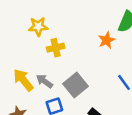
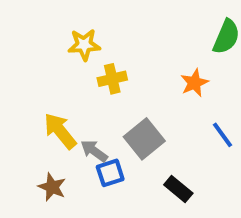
orange star: (107, 40) -> (194, 83), moved
gray arrow: (44, 81) -> (94, 151), moved

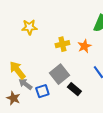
yellow cross: (112, 79) -> (62, 44), moved
gray arrow: (94, 151) -> (25, 84), moved
black rectangle: (178, 189) -> (74, 89), moved

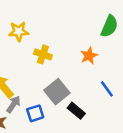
yellow cross: (62, 44) -> (43, 54), moved, turned 32
gray arrow: (25, 84) -> (13, 104), turned 88

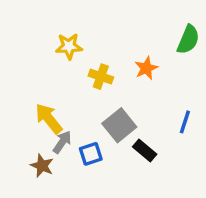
orange star: (89, 56) -> (146, 68), moved
blue line: (107, 89) -> (185, 122), turned 54

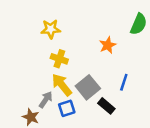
yellow cross: (101, 77) -> (59, 59), moved
yellow arrow: (49, 119) -> (62, 85), moved
blue line: (185, 122) -> (124, 82), moved

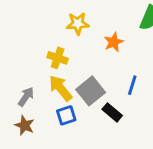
yellow star: (51, 29) -> (78, 23), moved
gray arrow: (46, 100) -> (26, 97), moved

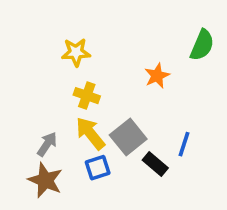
yellow star: (78, 23) -> (76, 52), moved
blue line: (132, 85) -> (184, 144), moved
brown star: (25, 125) -> (45, 180), size x1.4

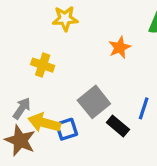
yellow star: (76, 52) -> (65, 19), moved
yellow cross: (87, 96) -> (43, 65), moved
yellow arrow: (90, 133) -> (44, 123), moved, turned -36

